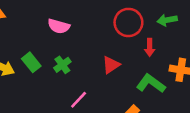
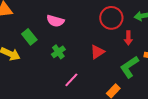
green rectangle: (31, 62) -> (29, 37), moved
green L-shape: (151, 84) -> (129, 67), turned -70

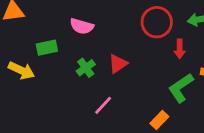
green rectangle: (29, 37) -> (47, 48), turned -63
red triangle: (97, 52) -> (118, 64), moved

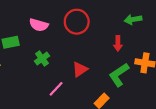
red circle: (157, 22) -> (77, 22), moved
red triangle: (118, 64) -> (80, 69), moved

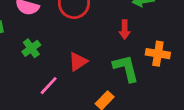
green L-shape: (119, 75) -> (126, 68), turned 110

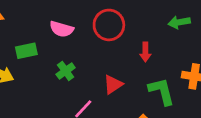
red arrow: (125, 30) -> (145, 52), moved

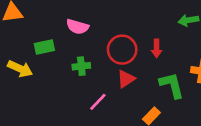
red circle: (109, 25) -> (122, 50), moved
green cross: (66, 71) -> (81, 66), turned 30

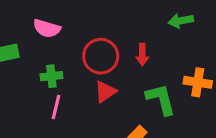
pink line: (98, 102) -> (56, 107), moved, turned -30

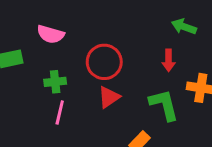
green arrow: (181, 21) -> (184, 27), turned 30
red arrow: (142, 55) -> (169, 60), moved

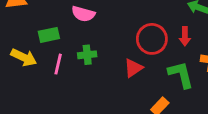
red circle: (104, 62) -> (152, 39), moved
pink line: (60, 112) -> (58, 64), moved

